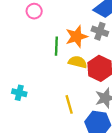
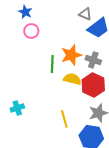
gray cross: (100, 31) -> (93, 60), moved
cyan cross: (19, 93) -> (17, 108), turned -32

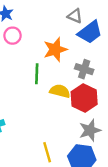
orange star: (71, 55) -> (55, 49), moved
yellow line: (64, 119) -> (47, 152), moved

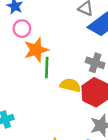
orange star: (55, 49) -> (36, 50), moved

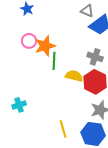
pink circle: (22, 29) -> (29, 41), moved

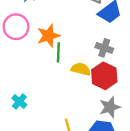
pink circle: (29, 41) -> (16, 27), moved, size x1.5
cyan cross: (19, 105) -> (19, 102), turned -32

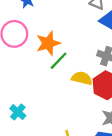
green line: (58, 52) -> (59, 61), turned 42

